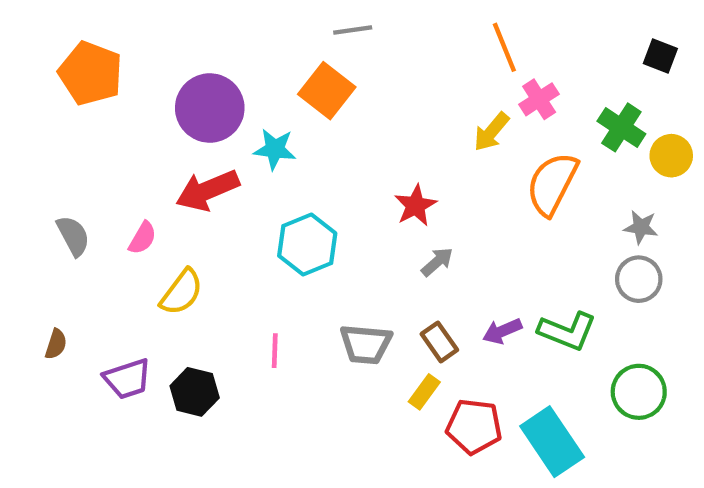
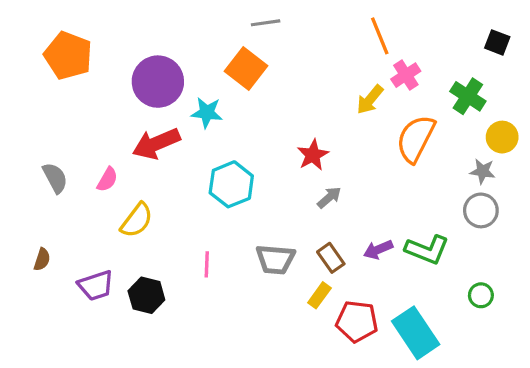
yellow circle: (671, 156) -> (502, 137), moved
green circle: (639, 392) -> (481, 295), size x0.6

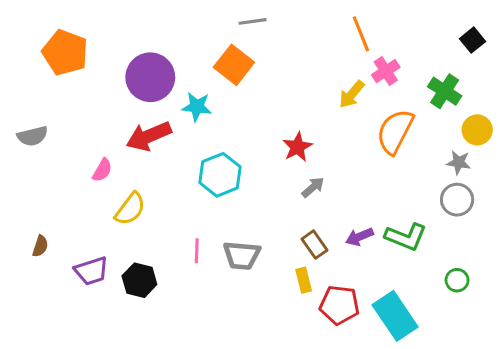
black square: (497, 42) -> (473, 40), turned 30
gray semicircle: (55, 178) -> (33, 136), moved, turned 104
gray trapezoid: (275, 259) -> (242, 255), moved
yellow rectangle: (319, 295) -> (304, 280), turned -50

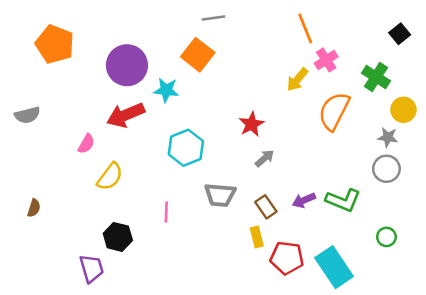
gray trapezoid: (242, 255) -> (220, 195), moved
purple trapezoid: (91, 271) -> (92, 268), moved, turned -88

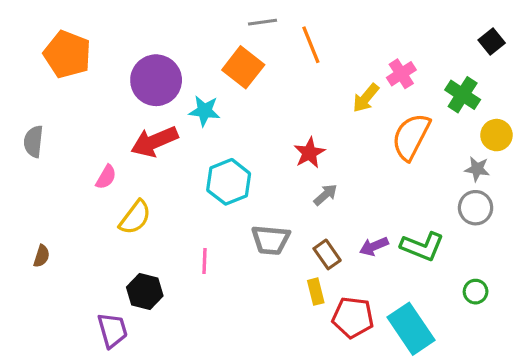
orange line: (305, 29) -> (311, 45), moved
gray semicircle: (27, 115) -> (33, 142), turned 110

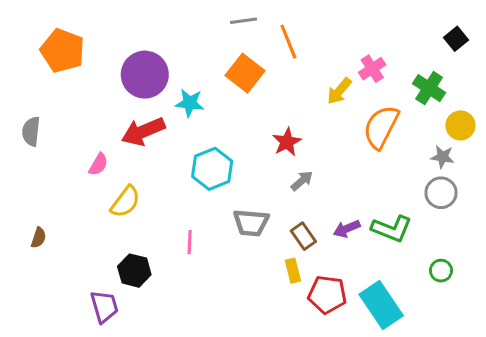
orange square: (243, 67) -> (245, 73), moved

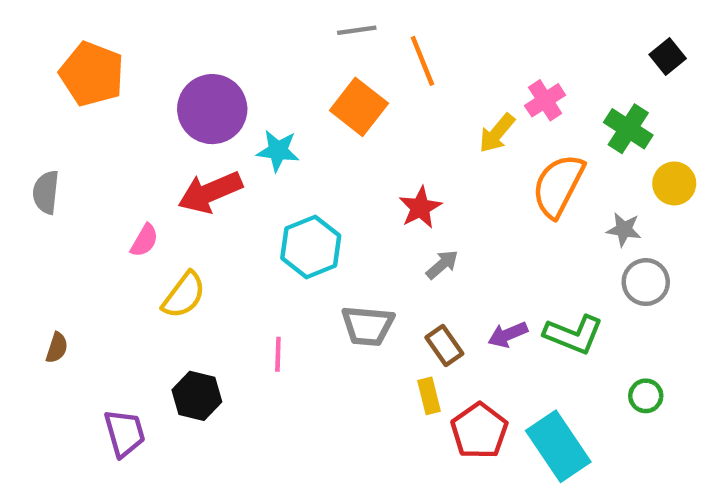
gray star: (442, 157) -> (624, 229), moved
red pentagon: (327, 295) -> (479, 431), turned 30
purple trapezoid: (104, 306) -> (125, 433), moved

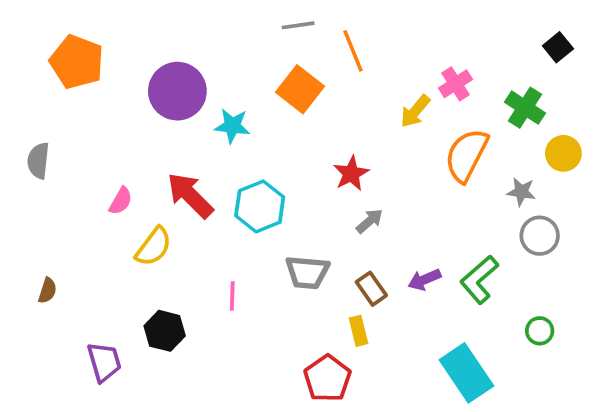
red arrow: (210, 192) -> (190, 195), moved, turned 68
green L-shape: (573, 335) -> (479, 280), turned 117
red pentagon: (479, 431) -> (327, 378), moved

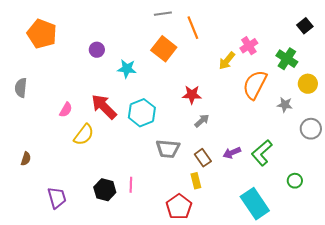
purple circle: (177, 91) -> (97, 50), size x0.5
red star: (351, 173) -> (192, 95), turned 30
gray circle: (540, 236) -> (311, 129), moved
pink line: (232, 296) -> (131, 185), moved
black hexagon: (165, 331) -> (105, 190), moved

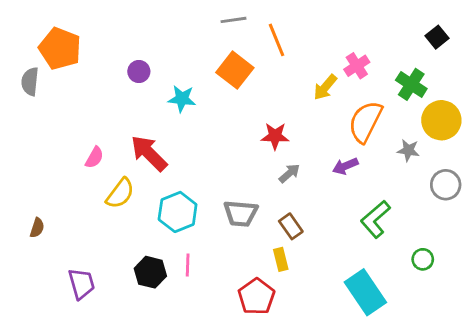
yellow circle: (308, 84) -> (441, 120), size x1.4
gray semicircle: (21, 88) -> (30, 82), moved
cyan hexagon: (142, 113) -> (178, 212), moved
purple arrow: (232, 153) -> (345, 166), moved

